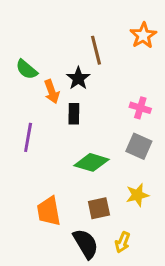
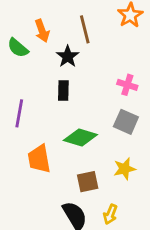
orange arrow: (52, 92) -> (42, 31), moved
orange trapezoid: (49, 211) -> (39, 159), moved

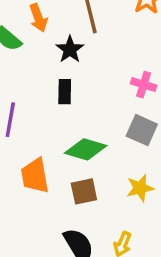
brown square: (88, 182) -> (84, 191), moved

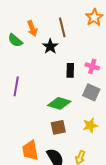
black rectangle: (65, 92) -> (70, 70), moved
orange trapezoid: (35, 176) -> (30, 150), moved

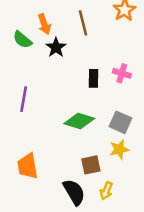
black star: (50, 46) -> (56, 47), moved
gray square: (91, 92) -> (121, 122), moved
brown square: (58, 127) -> (91, 165), moved
orange trapezoid: (30, 150) -> (28, 166), moved

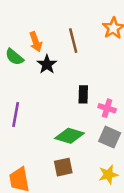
pink cross: (122, 73) -> (107, 108), moved
yellow star: (119, 149) -> (108, 175), moved
brown square: (91, 165) -> (63, 167), moved

